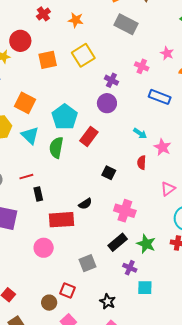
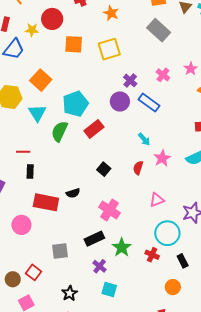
blue rectangle: (160, 97) -> (149, 103), moved

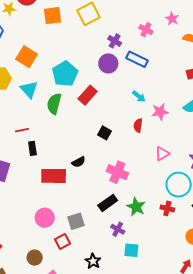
pink star: (162, 158) -> (160, 112), turned 30
pink circle: (21, 225) -> (45, 218), moved
red square: (34, 272) -> (62, 241), moved, turned 35

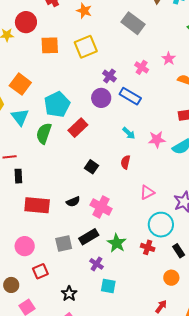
pink star: (160, 112) -> (157, 140), moved
black semicircle: (79, 162) -> (73, 202), moved
gray square: (76, 221) -> (64, 244), moved

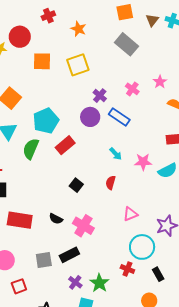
black semicircle: (73, 202) -> (56, 219), turned 48
green star: (117, 243) -> (99, 283), moved

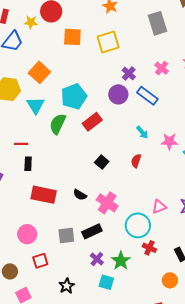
gray rectangle: (126, 44) -> (158, 23), turned 30
pink triangle: (130, 214) -> (159, 207), moved
cyan circle: (142, 247) -> (138, 225), moved

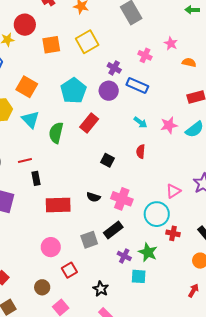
cyan pentagon: (74, 96) -> (73, 91), moved

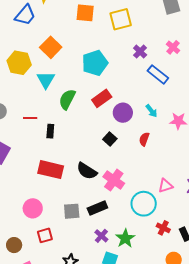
purple circle: (109, 91) -> (123, 113), moved
black rectangle: (36, 178) -> (50, 131), moved
black semicircle: (93, 197) -> (87, 171), size x1.5
red cross: (173, 233) -> (163, 228), moved

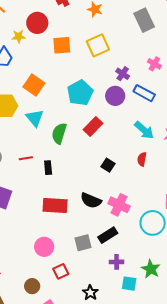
cyan arrow: (151, 111) -> (144, 130), size x1.5
purple circle: (123, 113) -> (115, 96), moved
purple cross: (101, 236) -> (117, 262), turned -32
green star: (125, 238) -> (151, 269), moved

